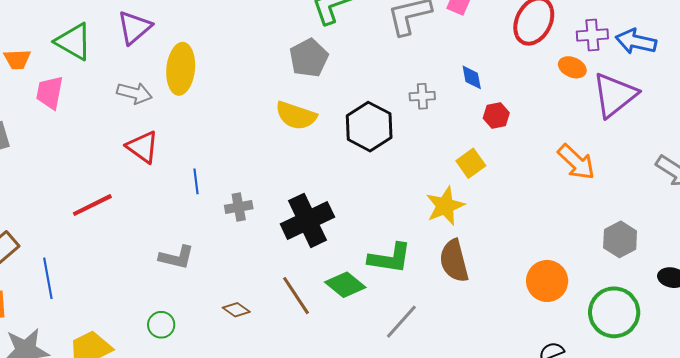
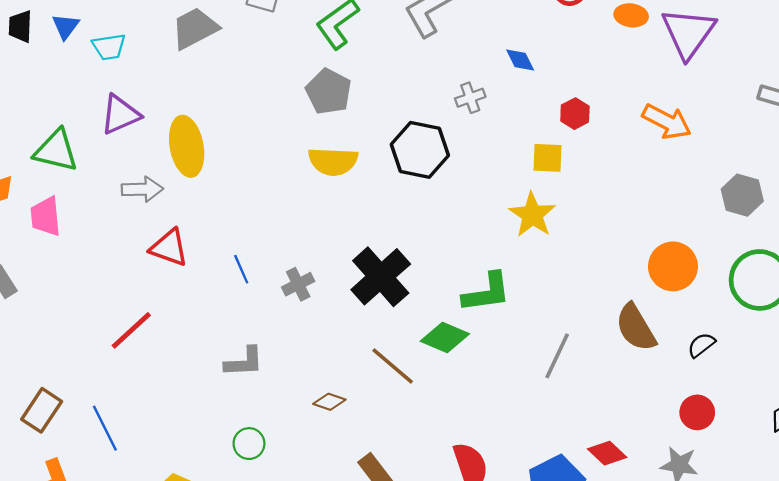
purple triangle: (134, 27) -> (120, 115), turned 33
red hexagon: (496, 116) -> (575, 114), moved
yellow square: (471, 163) -> (547, 158), turned -36
brown semicircle: (454, 261) -> (636, 328), moved
gray line: (401, 322) -> (557, 356), moved

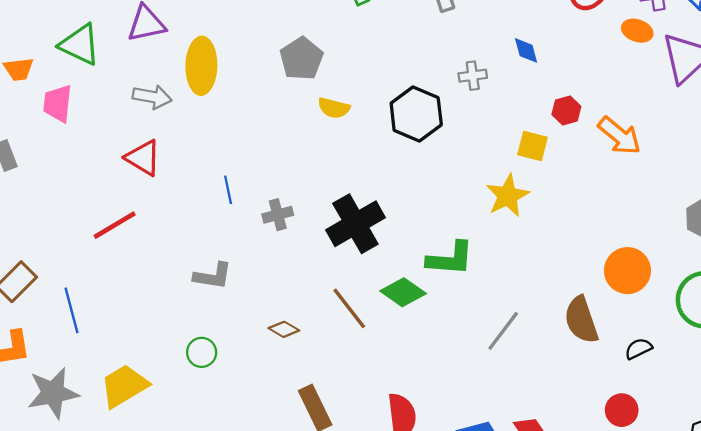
gray pentagon: (329, 92) -> (302, 59), moved
orange arrow: (667, 122) -> (619, 136), moved
yellow semicircle: (333, 161) -> (334, 108), size x0.7
red triangle: (169, 248) -> (143, 158), moved

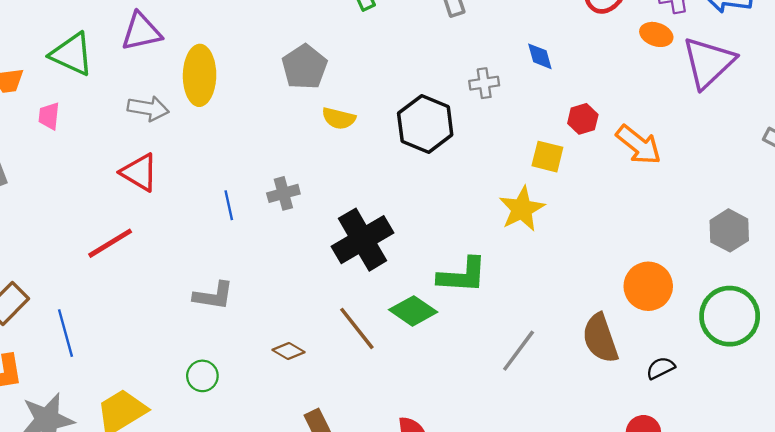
pink trapezoid: (58, 103) -> (49, 116), size x0.7
gray cross: (278, 215) -> (283, 193), moved

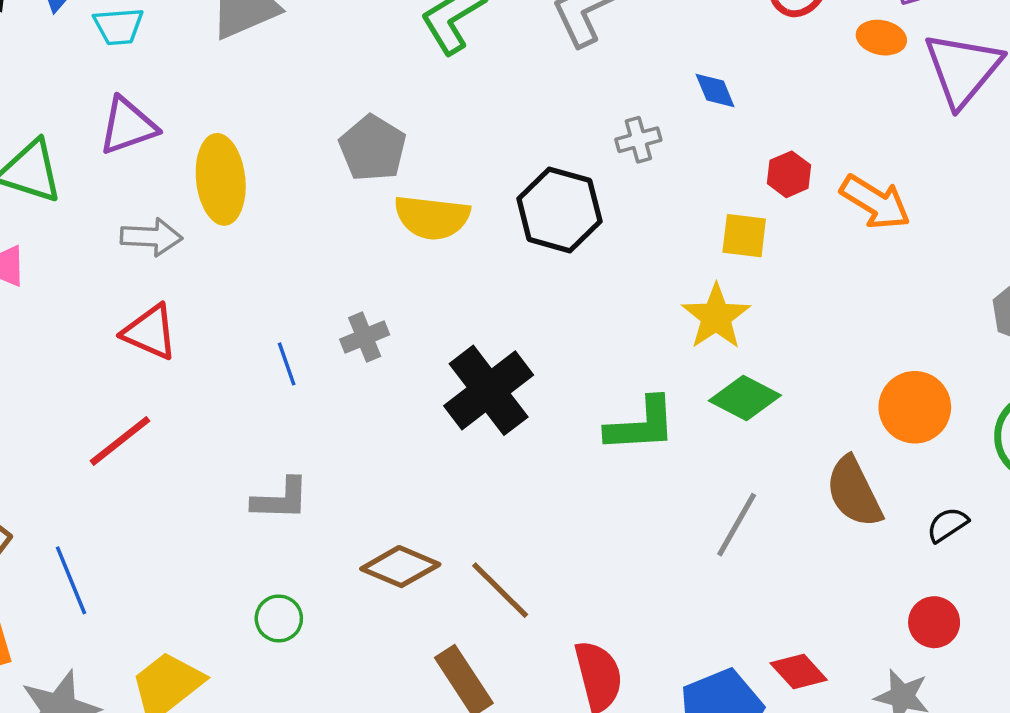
yellow semicircle: (339, 118) -> (432, 217), size x1.5
green diamond: (413, 311) -> (745, 398), moved
brown line: (357, 328) -> (500, 590), moved
brown diamond: (288, 351) -> (400, 567), size x1.6

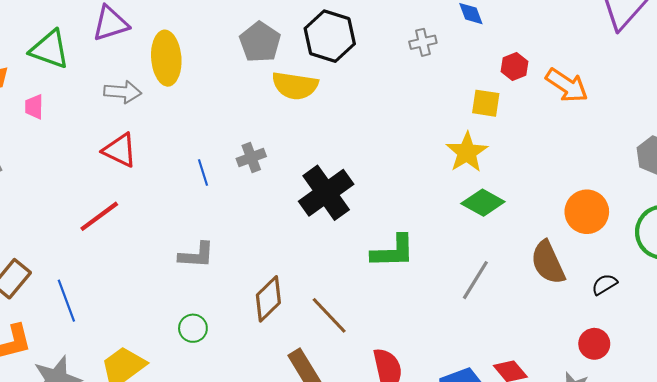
black hexagon: (559, 210) -> (330, 36), moved
green L-shape: (641, 425) -> (393, 251), moved
brown diamond: (400, 567) -> (268, 299), turned -69

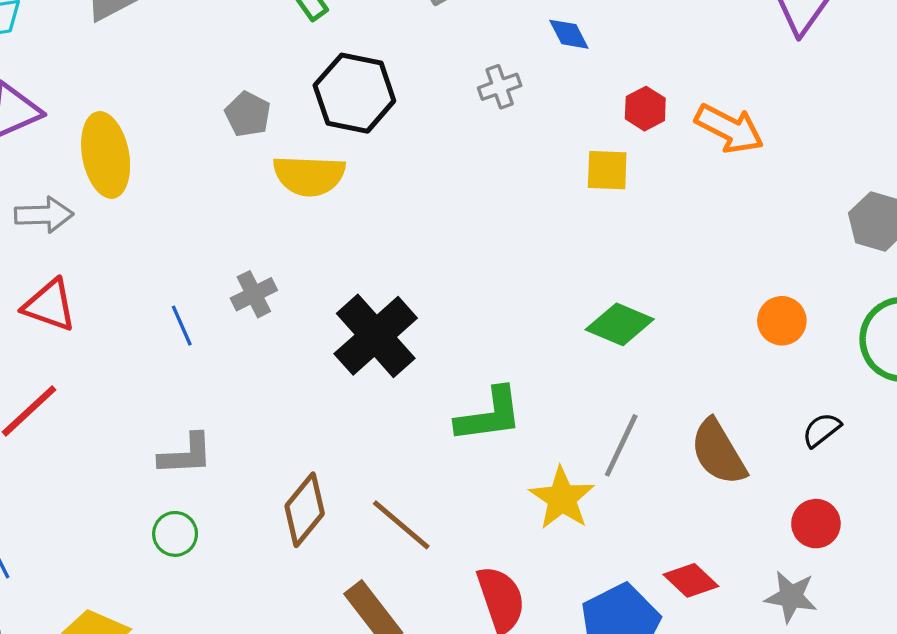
gray pentagon: (260, 42) -> (248, 114), size x0.7
yellow star: (467, 152) -> (562, 498), moved
orange circle: (587, 212) -> (782, 321), size x0.7
brown semicircle: (548, 262) -> (718, 452), moved
green circle: (193, 328) -> (175, 534), moved

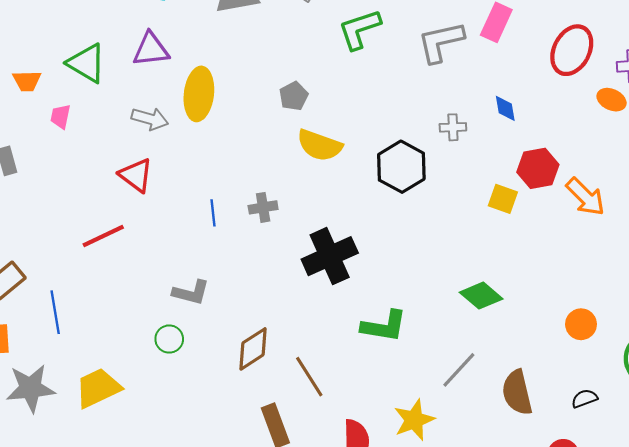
black hexagon: (354, 93) -> (401, 167), moved
red hexagon: (645, 109) -> (538, 168), size x1.5
yellow star: (562, 498) -> (414, 420), moved

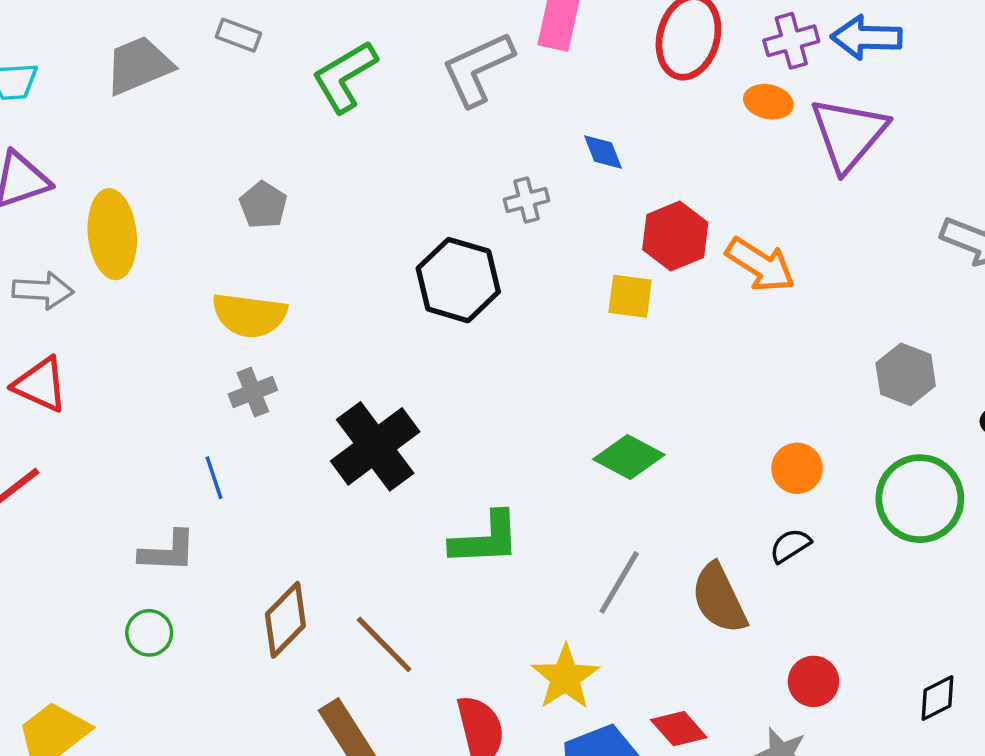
yellow semicircle: (320, 145) -> (249, 315), moved
blue line: (213, 213) -> (214, 478), moved
black semicircle: (584, 399) -> (790, 546), moved

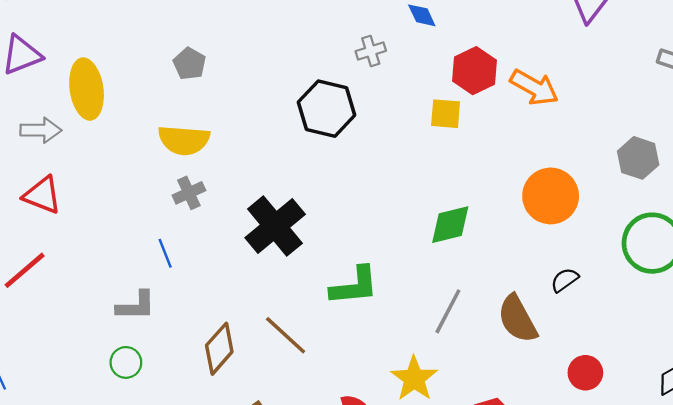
green diamond: (629, 457) -> (450, 225), turned -39
orange circle: (797, 468) -> (551, 196), moved, size x1.6
brown line: (384, 644) -> (286, 335), moved

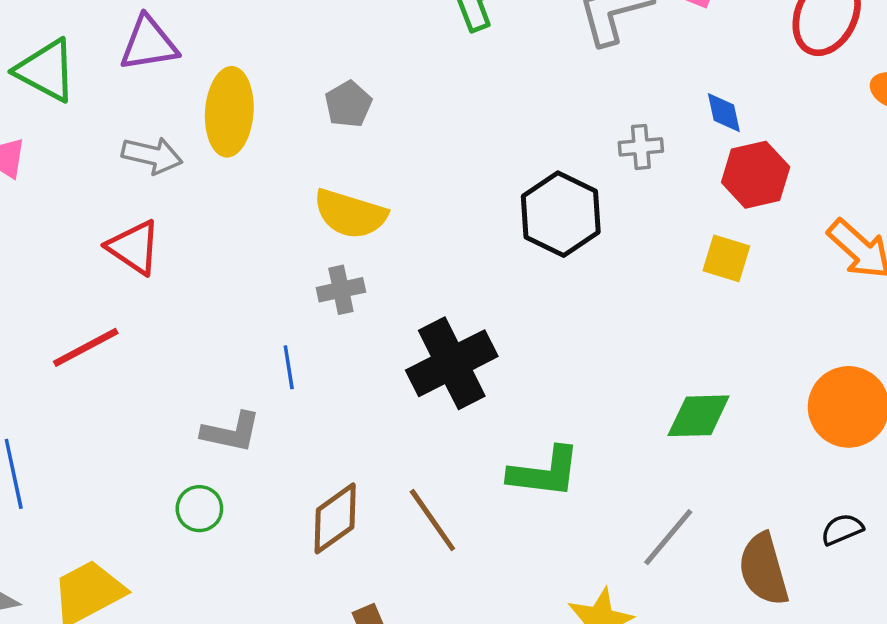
gray pentagon: (190, 64) -> (348, 104), moved
red hexagon: (475, 71) -> (756, 175), moved

